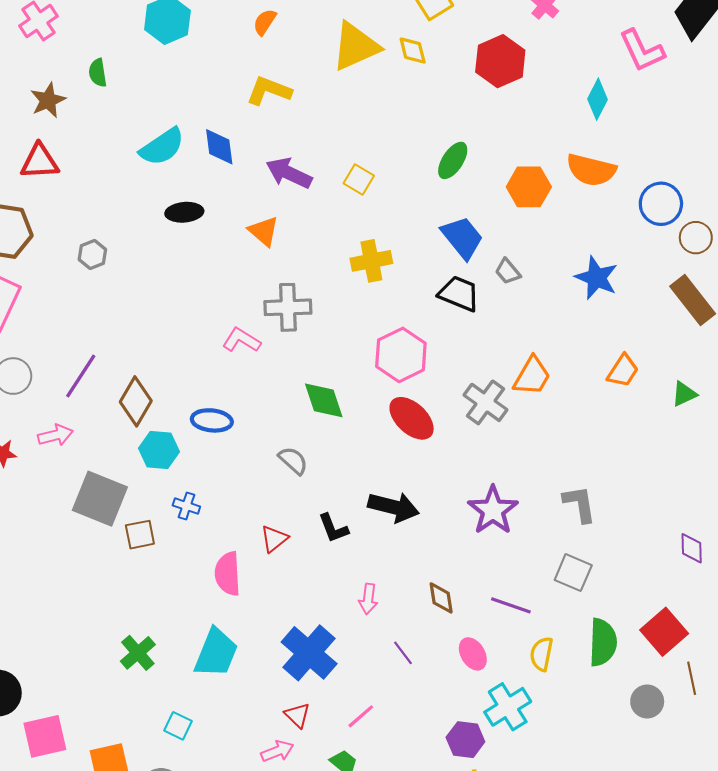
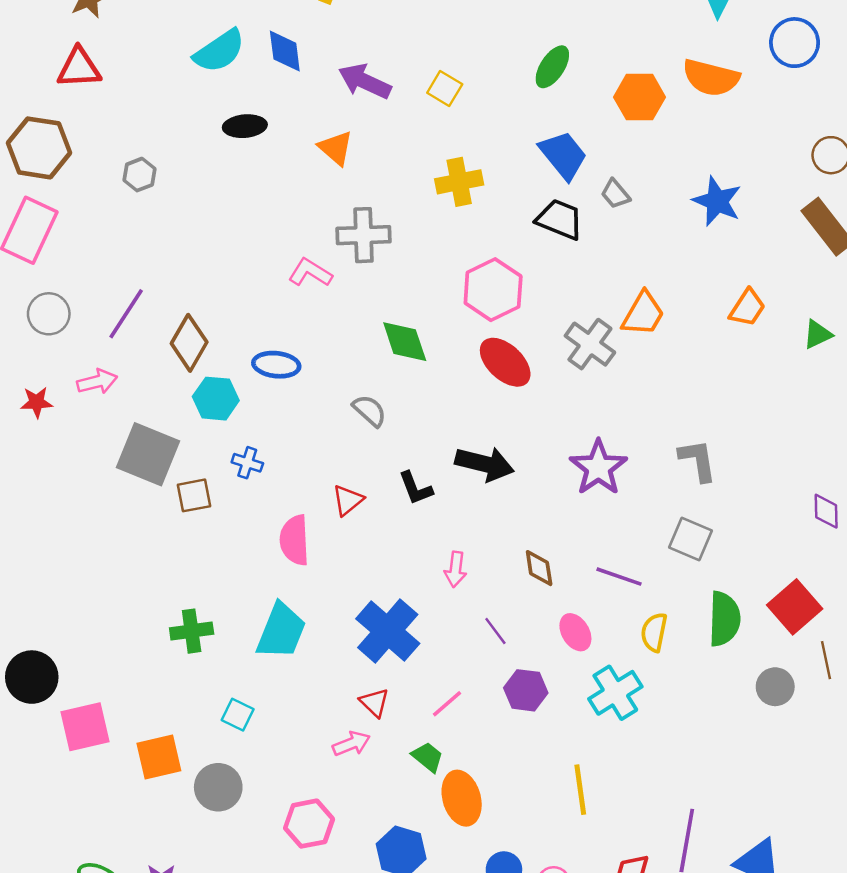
blue circle: (661, 204) -> (795, 43), moved
green cross: (138, 653) -> (192, 631), turned 33
purple hexagon: (465, 740) -> (526, 690), moved

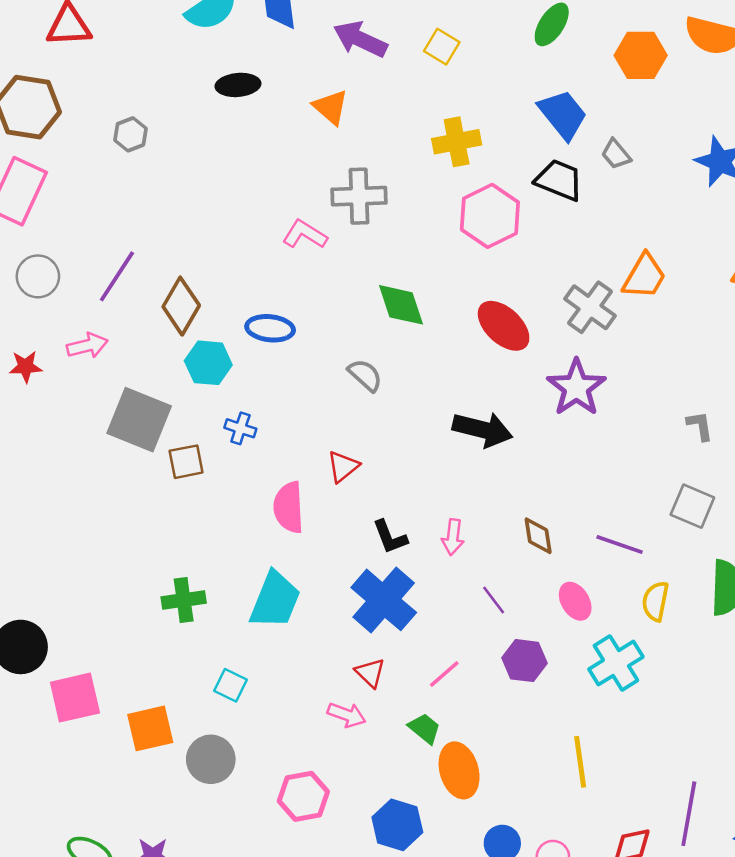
pink hexagon: (493, 290) -> (490, 216), moved
gray L-shape: (698, 460) -> (700, 426), size x0.7
purple star: (598, 468) -> (576, 388), moved
black L-shape: (416, 488) -> (390, 537), moved
pink arrow: (351, 744) -> (347, 715), turned 42

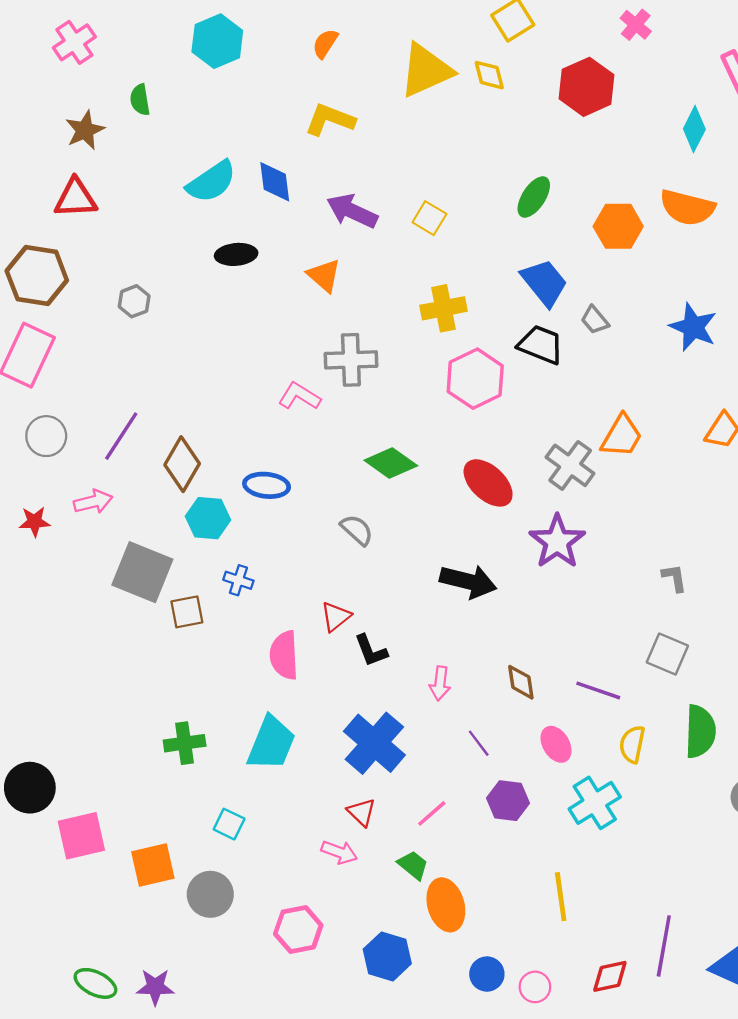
green diamond: (401, 305) -> (391, 463), turned -36
black L-shape: (390, 537) -> (371, 651), moved

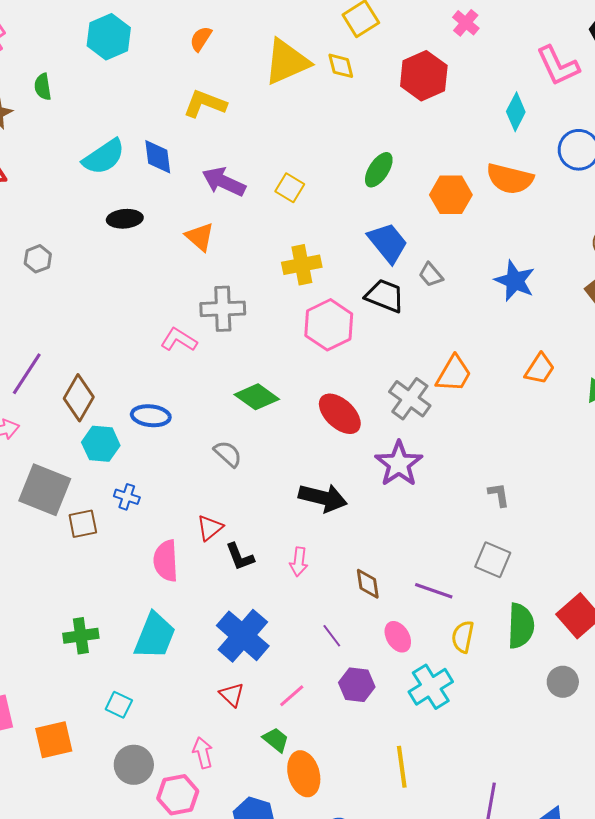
pink arrow: (440, 683) -> (299, 562), moved
pink arrow: (339, 852) -> (203, 753), moved, turned -124
gray circle: (210, 894) -> (134, 765), moved

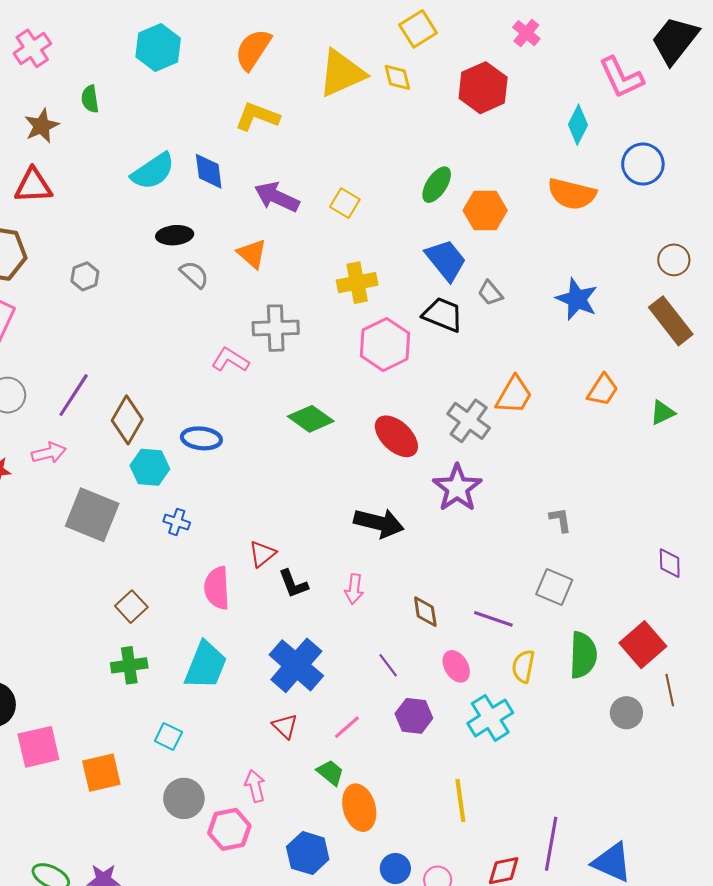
orange semicircle: (201, 39) -> (253, 50), size x1.6
orange hexagon: (451, 195) -> (485, 210), moved
gray semicircle: (228, 454) -> (194, 274), moved
brown square: (83, 524) -> (131, 607), moved, turned -32

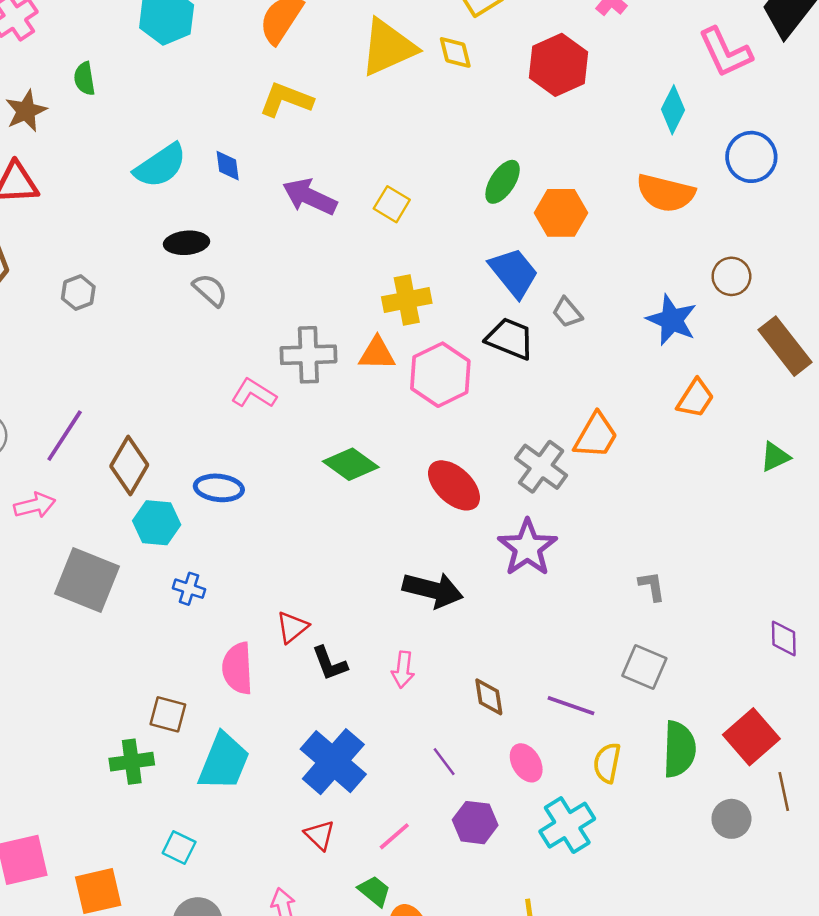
blue diamond: (209, 171) -> (228, 166), size x0.7
orange triangle: (252, 254) -> (377, 354), moved, turned -40
brown circle: (674, 260) -> (731, 276), moved
orange trapezoid: (603, 390) -> (695, 398), moved
brown square: (131, 607) -> (168, 714), moved, turned -32

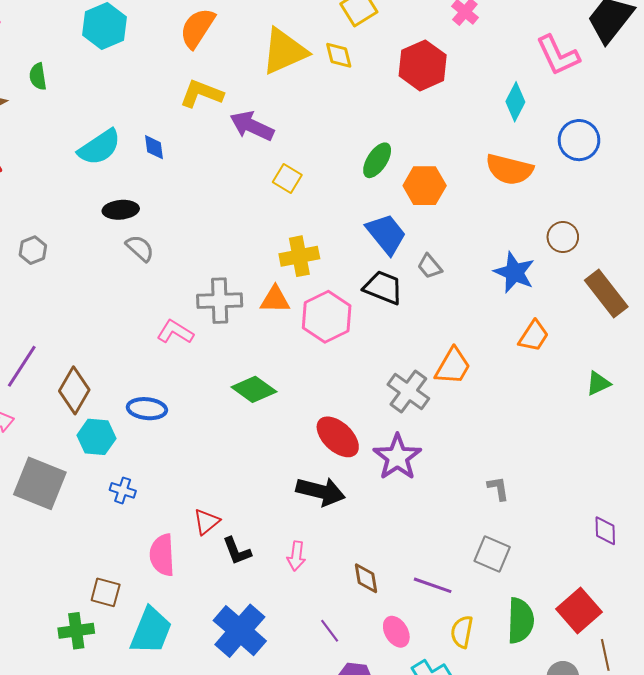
purple arrow: (310, 197) -> (252, 126), moved
red ellipse: (454, 485) -> (338, 437), moved

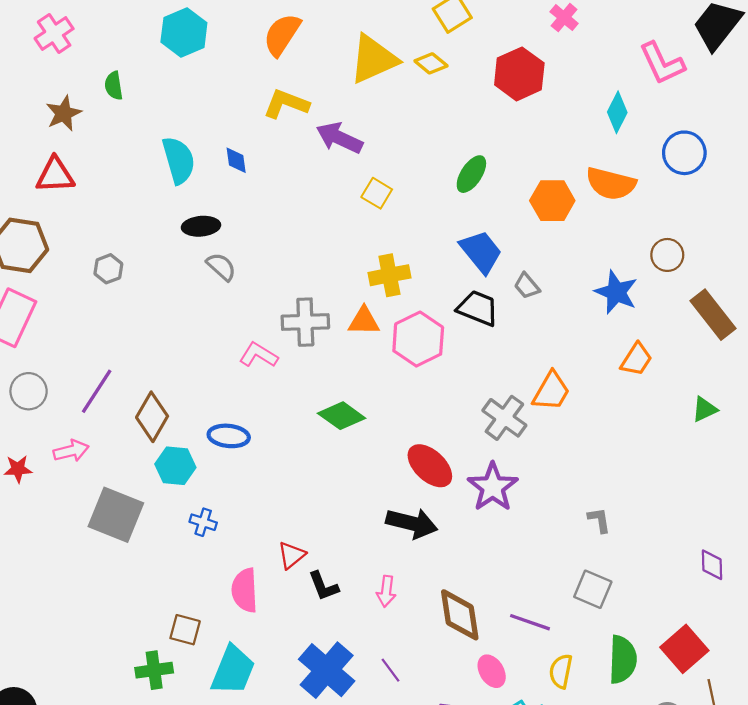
yellow diamond: (339, 55) -> (431, 63), turned -36
cyan semicircle: (99, 147) -> (179, 160), turned -72
orange hexagon: (425, 186) -> (552, 201), moved
brown diamond: (366, 578) -> (460, 615), size x1.6
purple line: (330, 631) -> (391, 670), moved

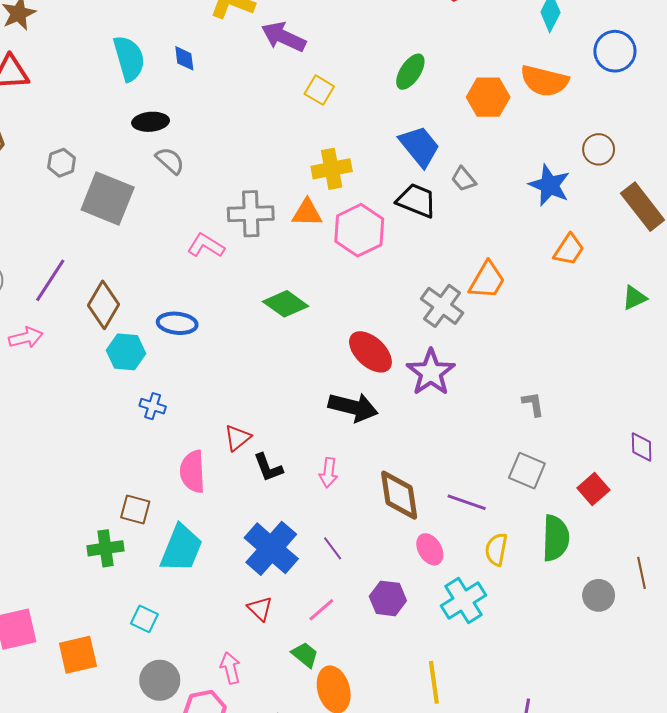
gray square: (116, 515) -> (108, 198), moved
red square: (684, 649) -> (593, 489), moved, size x0.7

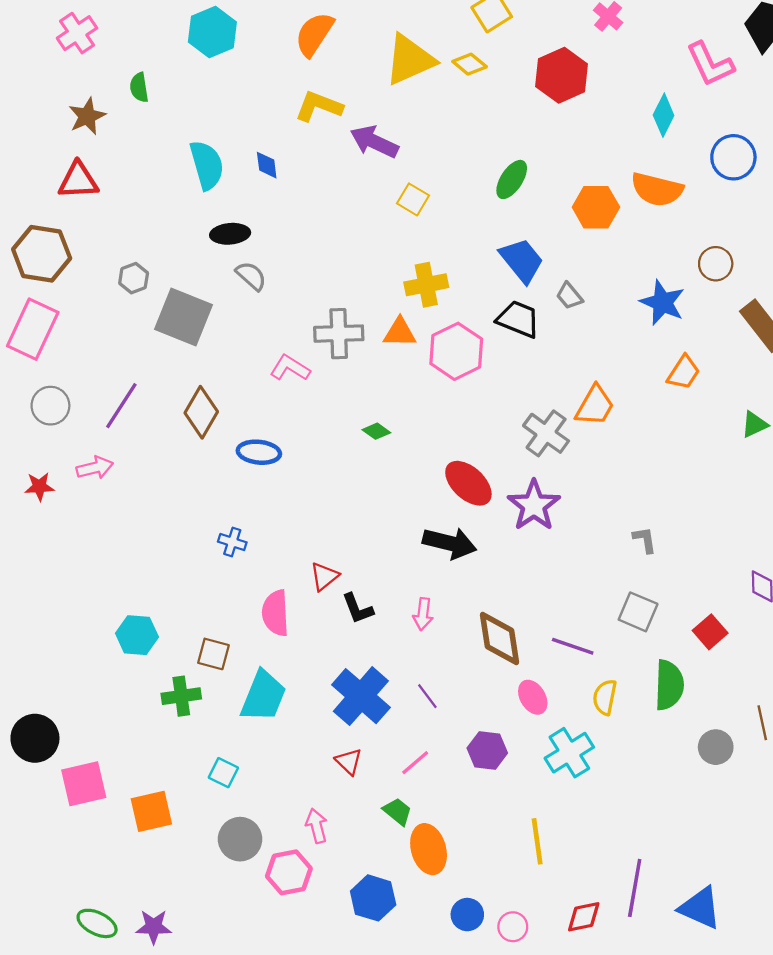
green diamond: (286, 304) -> (376, 431), size x0.6
brown diamond: (103, 305) -> (201, 412), moved
cyan hexagon: (126, 352) -> (137, 635), moved

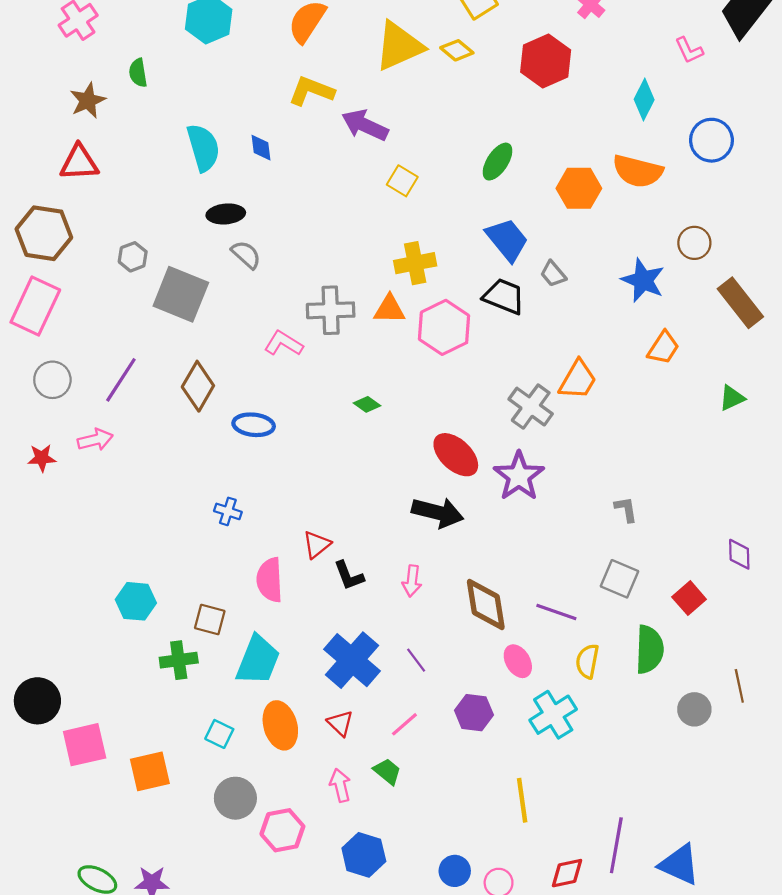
pink L-shape: (710, 64) -> (689, 50), size x0.6
pink arrow: (317, 826) -> (340, 785), moved
orange ellipse: (429, 849) -> (280, 725), moved

